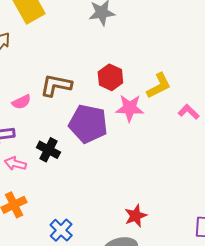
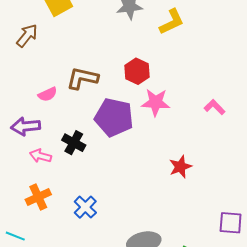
yellow L-shape: (159, 86) -> (172, 22), moved
red star: (136, 216) -> (180, 167), moved
blue cross: (61, 230) -> (85, 207), moved

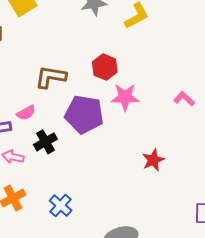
pink semicircle: (48, 94) -> (26, 113), moved
black cross: (74, 143) -> (45, 142), turned 35

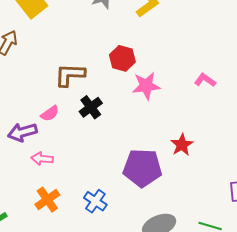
purple pentagon: (84, 114) -> (142, 168), moved
black cross: (45, 142) -> (91, 107), moved

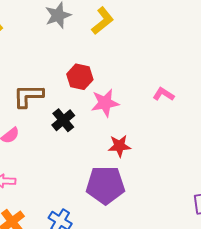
black cross: (91, 107) -> (63, 120), moved
red star: (182, 145) -> (119, 146), moved, turned 30

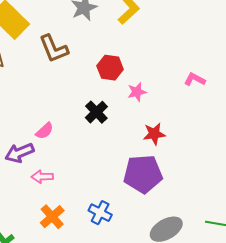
brown L-shape: (28, 96) -> (54, 49), moved, turned -108
pink star: (105, 103) -> (137, 92), size x0.7

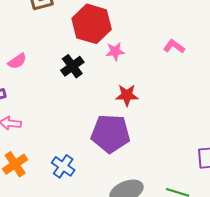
red hexagon: (110, 68) -> (92, 24), size x1.5
pink semicircle: (45, 131) -> (17, 61), moved

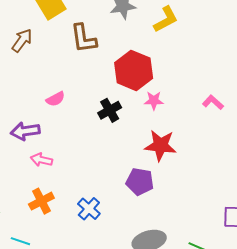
red star: (127, 95) -> (160, 145), size x1.4
purple pentagon: (111, 134) -> (140, 182), size x0.7

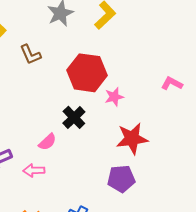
brown L-shape: (84, 38) -> (30, 55), size x0.7
pink semicircle: (55, 99) -> (47, 142), moved
pink arrow: (41, 160) -> (34, 170), moved

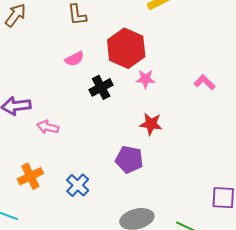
red star: (132, 139) -> (151, 124), size x0.7
pink semicircle: (47, 142) -> (74, 59), moved

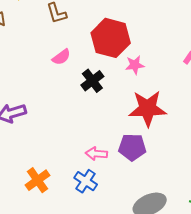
red star: (151, 124) -> (148, 108), size x1.6
pink arrow: (48, 127) -> (96, 154), moved

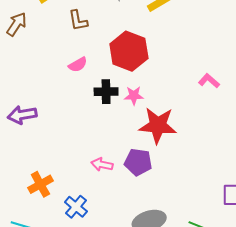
pink star: (135, 65) -> (134, 96), moved
black cross: (92, 81) -> (106, 92), turned 30
blue cross: (86, 181) -> (76, 207), moved

